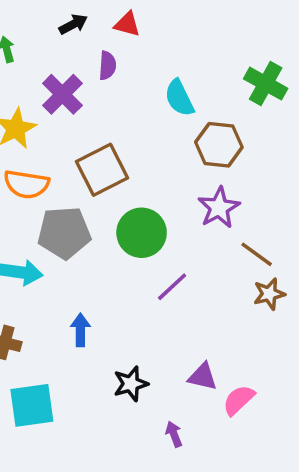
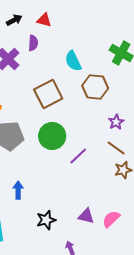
brown square: (102, 170) -> (48, 94), moved
purple star: (219, 208) -> (116, 122), moved, size x0.7
purple line: (172, 287) -> (78, 156), moved
pink semicircle: (239, 400) -> (111, 219), moved

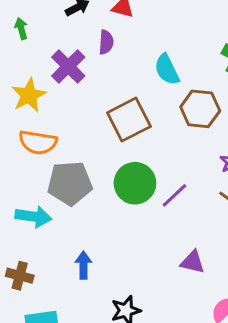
purple line: (78, 156) -> (174, 195), moved
purple triangle: (86, 216) -> (193, 262), moved

